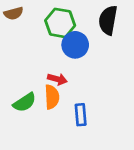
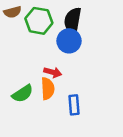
black semicircle: (108, 20) -> (73, 21), moved
green hexagon: (60, 23) -> (39, 21), moved

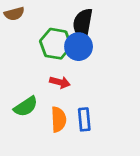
green hexagon: (39, 21) -> (56, 44), moved
orange semicircle: (48, 89) -> (59, 119), moved

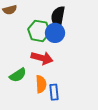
red arrow: (60, 82) -> (42, 58), size x1.5
blue rectangle: (84, 119) -> (54, 92), moved

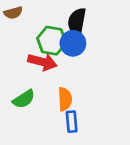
red arrow: (42, 58) -> (42, 62), moved
orange semicircle: (41, 84) -> (65, 99), moved

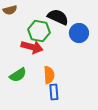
black semicircle: (77, 22) -> (58, 17), turned 105
blue circle: (73, 43) -> (79, 33), moved

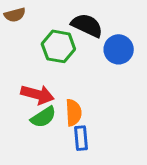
red arrow: (32, 47) -> (37, 95), moved
green semicircle: (18, 75) -> (43, 117), moved

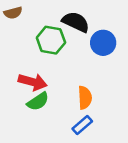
orange semicircle: (73, 113) -> (85, 98), moved
blue rectangle: (81, 138) -> (82, 125), moved, turned 54

